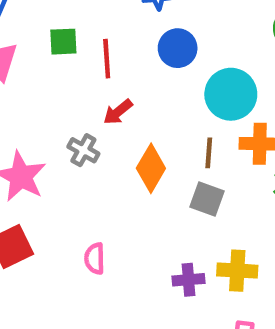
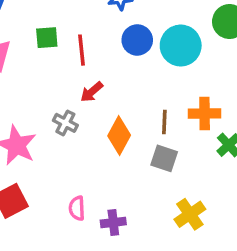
cyan circle: (231, 94) -> (181, 46), moved
yellow cross: (237, 271) -> (190, 214), turned -36
purple cross: (188, 280) -> (113, 222), moved

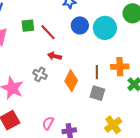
red line: (81, 50) -> (48, 32), turned -36
red arrow: (92, 92) -> (55, 56), turned 56
pink semicircle: (77, 208) -> (48, 123), turned 32

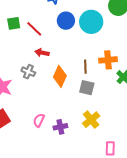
yellow cross: (113, 125) -> (91, 120), moved

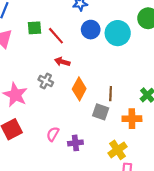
orange cross: (108, 60) -> (132, 119), moved
brown line: (85, 67) -> (111, 94), moved
gray square: (87, 88) -> (101, 112), moved
yellow cross: (91, 120) -> (118, 150), moved

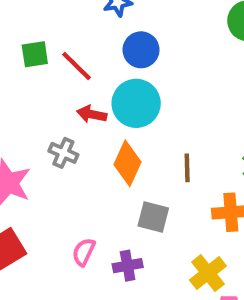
cyan circle: (118, 33) -> (136, 103), moved
gray square: (101, 112) -> (153, 217), moved

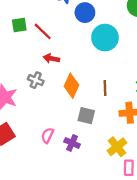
blue circle: (141, 50) -> (85, 13), moved
cyan circle: (136, 103) -> (105, 38), moved
purple cross: (128, 266) -> (72, 143), turned 35

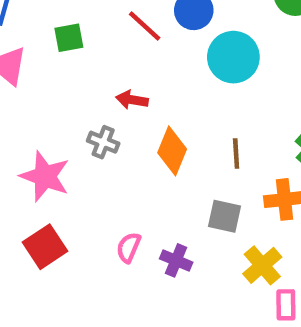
red line: (43, 31) -> (145, 26), moved
gray square: (86, 116) -> (225, 216), moved

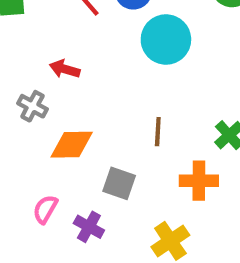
orange diamond: (172, 151) -> (72, 145), moved, turned 60
gray square: (225, 216) -> (119, 183), moved

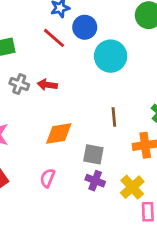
gray cross: (32, 106) -> (19, 84), moved
purple cross: (89, 227) -> (95, 181), moved

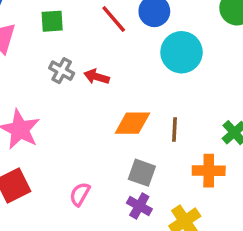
orange diamond: (59, 134) -> (132, 123), moved

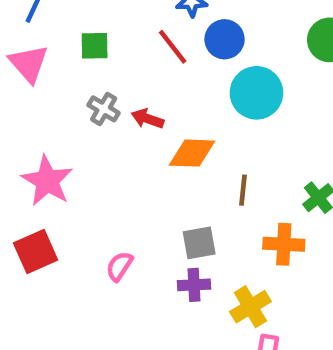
orange diamond: (132, 123) -> (192, 153), moved
gray square: (142, 173) -> (199, 243), turned -32
purple cross: (139, 206) -> (194, 285), turned -35

